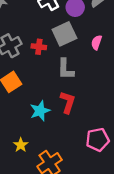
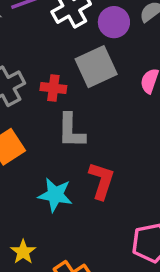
gray L-shape: (66, 69) -> (71, 131), moved
cyan star: (40, 111) -> (55, 195), turned 30

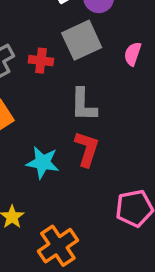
gray L-shape: (71, 131) -> (83, 105), moved

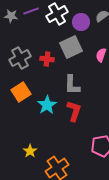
cyan star: (43, 163) -> (47, 105), moved, turned 30

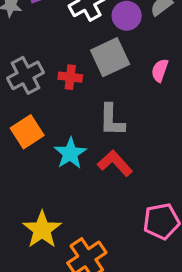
red L-shape: (74, 111) -> (115, 163), turned -60
yellow star: (30, 151) -> (42, 230), size x1.6

